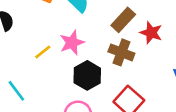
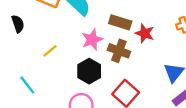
brown rectangle: (123, 20) -> (120, 22), turned 65
pink star: (72, 43) -> (92, 40), moved

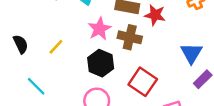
black semicircle: (18, 24) -> (21, 44), moved

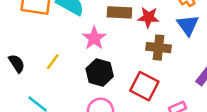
brown cross: (130, 37) -> (159, 48), moved
blue triangle: (191, 53) -> (188, 25), moved

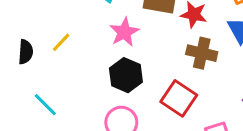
yellow line: (53, 62) -> (61, 42), moved
black semicircle: (17, 63) -> (26, 52), turned 30

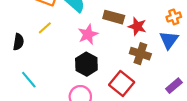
yellow line: (61, 42) -> (45, 28), moved

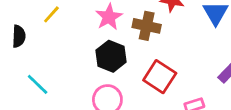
brown cross: (140, 54) -> (147, 26), moved

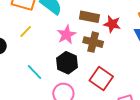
cyan line: (38, 84) -> (34, 72), moved

